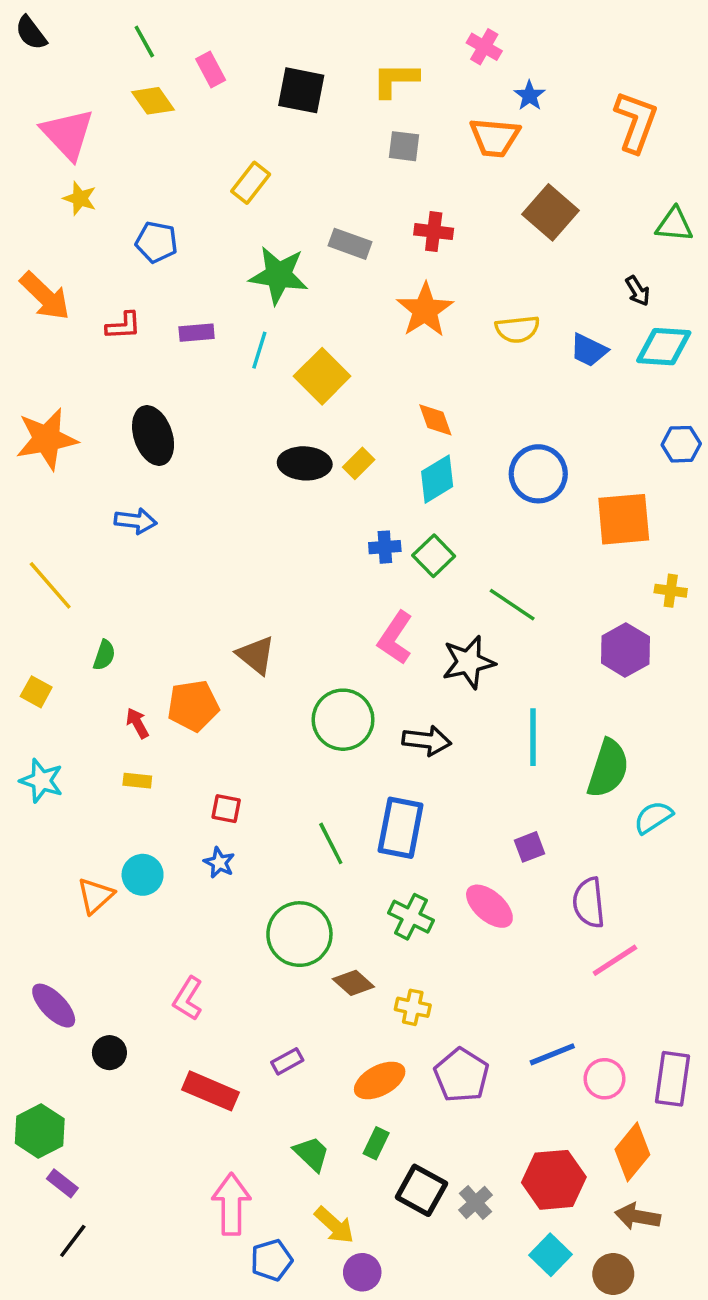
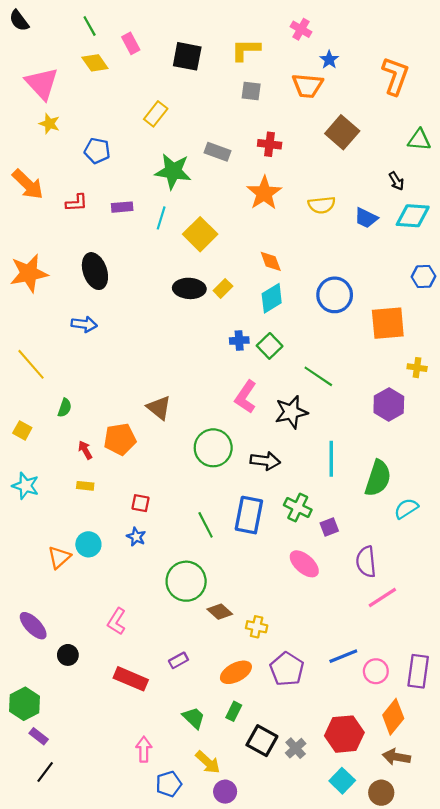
green cross: (411, 917) -> (298, 507), moved
pink arrow: (231, 1204) -> (144, 749), size x0.7

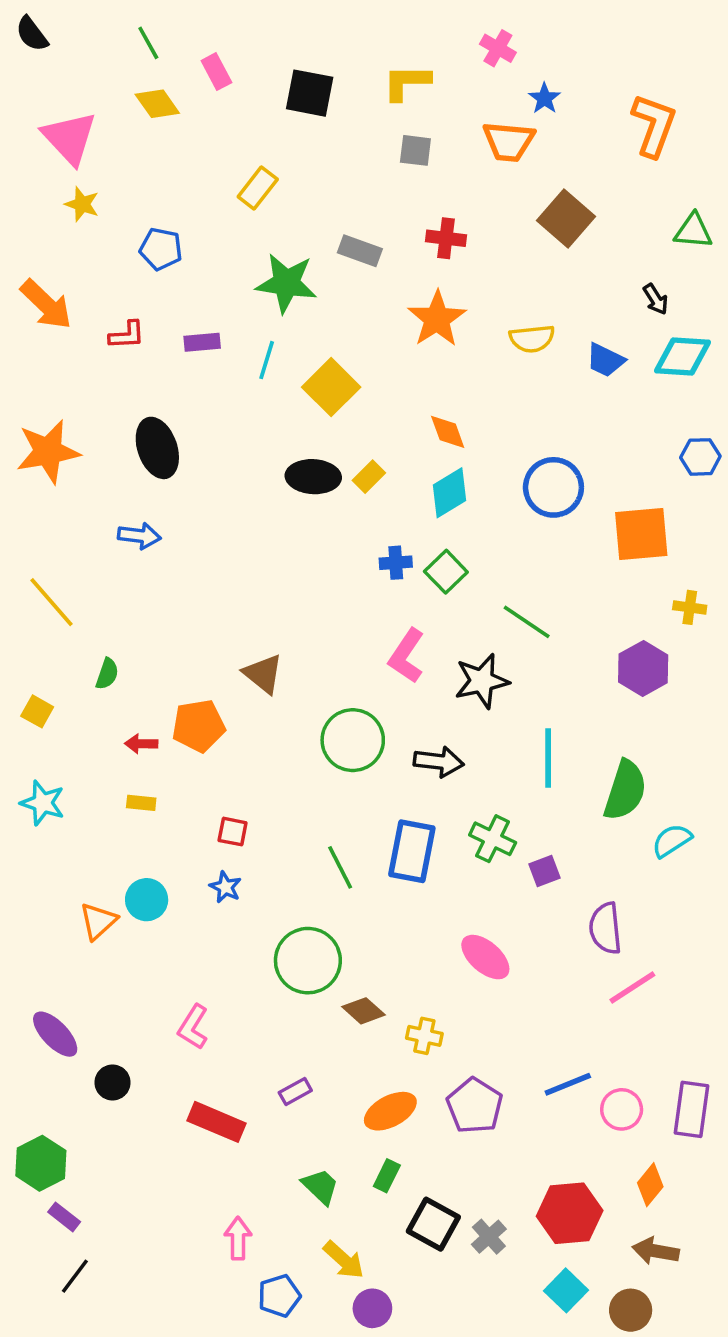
red arrow: (85, 450) -> (141, 744), turned -60
pink ellipse: (304, 564) -> (485, 957), moved
orange diamond: (393, 717) -> (650, 1185), size x0.7

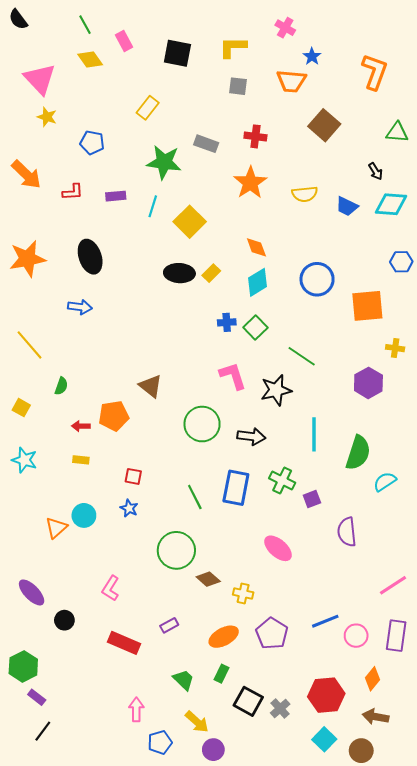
pink L-shape: (406, 656) -> (233, 376), turned 128
pink line: (632, 987) -> (393, 585), moved

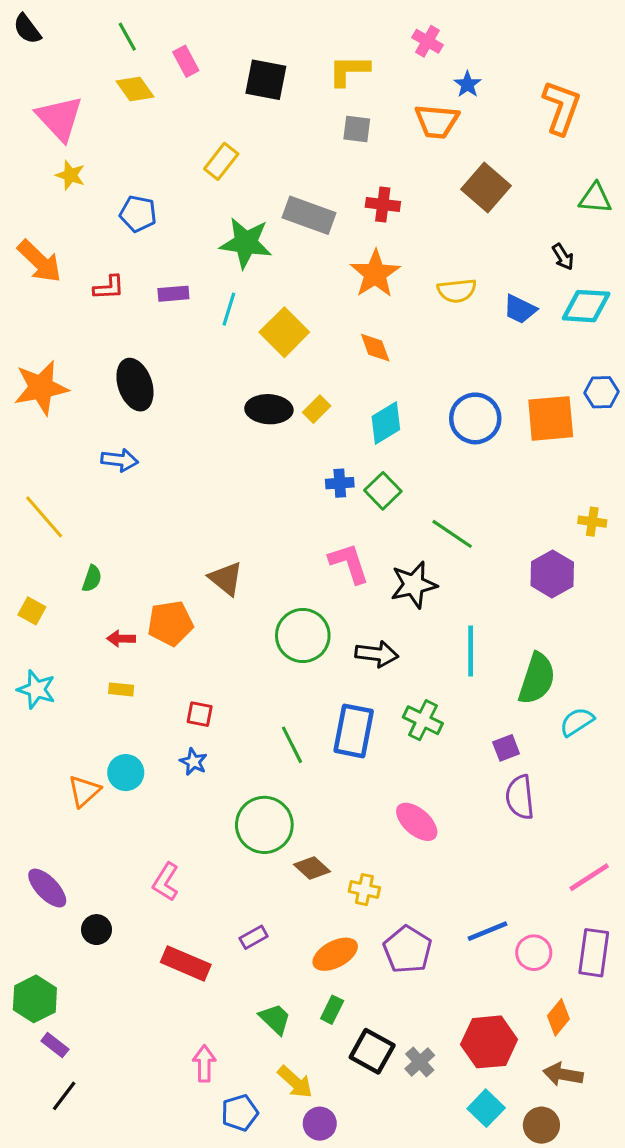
gray rectangle: (206, 144) -> (309, 215), size x1.4
orange diamond: (256, 247) -> (375, 348), moved
orange square: (367, 306) -> (551, 418), moved
purple square: (312, 499) -> (506, 748), moved

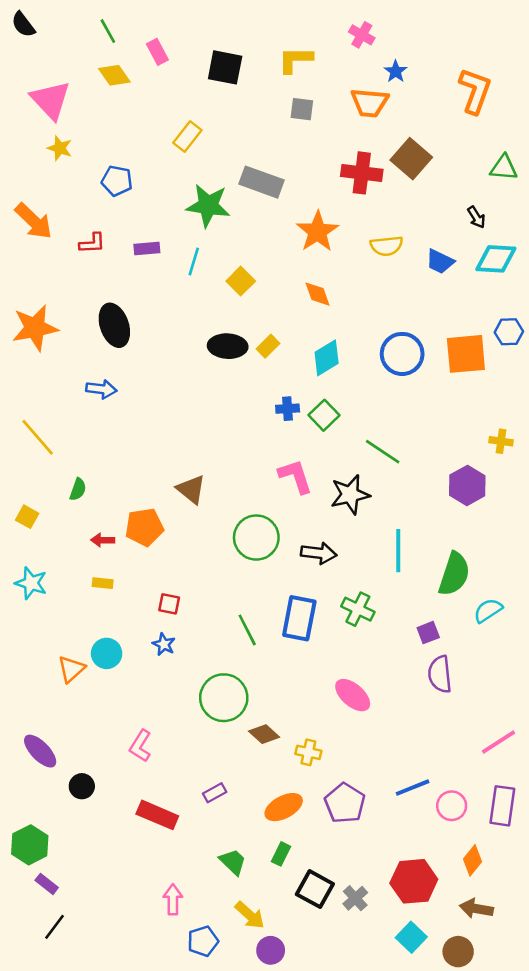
red cross: (383, 204) -> (362, 173), moved, size x1.4
yellow square: (284, 332) -> (241, 281), size x0.7

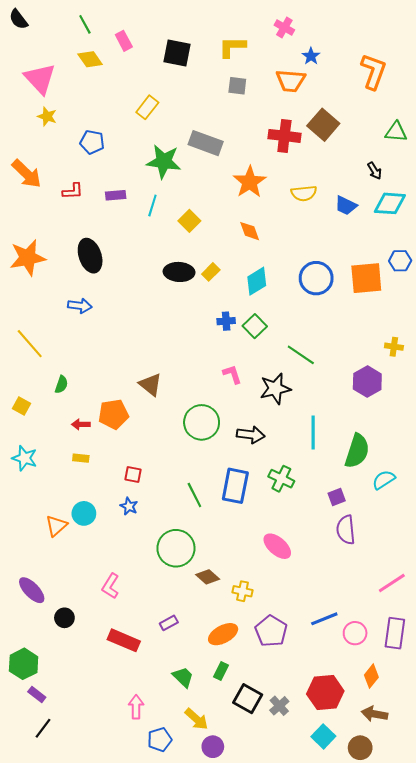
pink L-shape: (295, 476) -> (232, 374), size x0.7

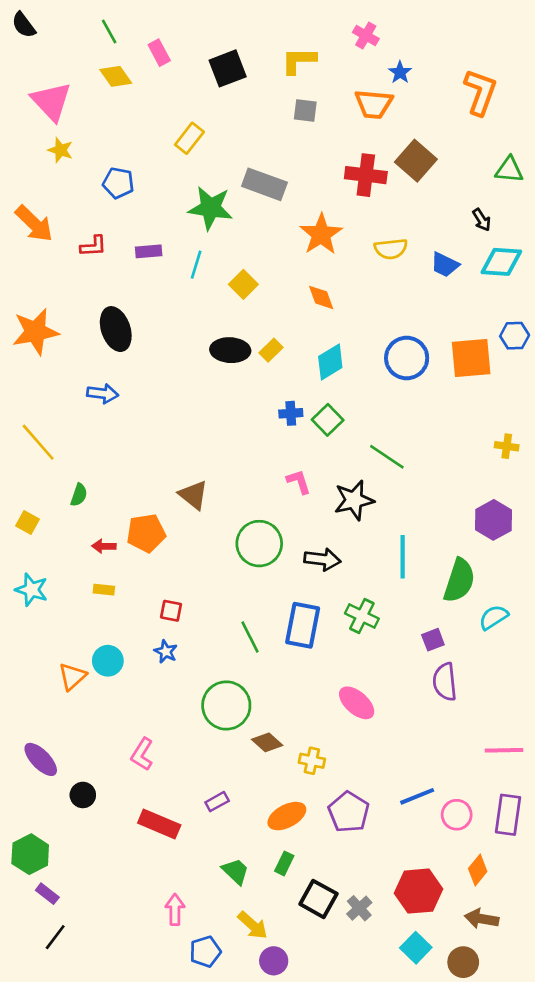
black square: (177, 53) -> (228, 68), turned -32
purple hexagon: (367, 381) -> (493, 520), moved
pink line: (392, 583) -> (504, 750), turned 32

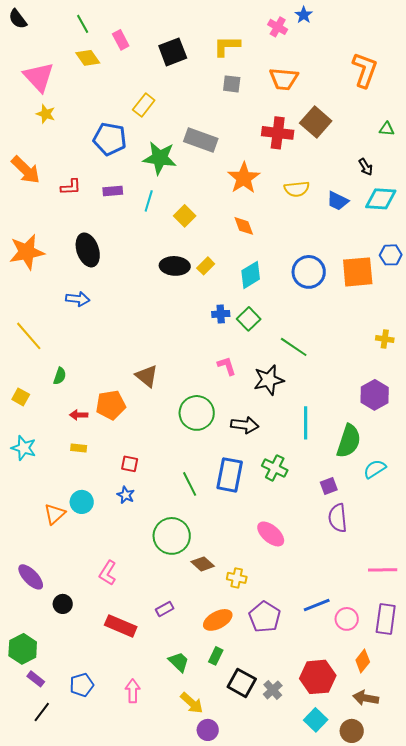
blue star: (400, 72) -> (304, 15), moved
green triangle: (509, 170) -> (387, 129), size x0.7
blue pentagon: (118, 183) -> (110, 139), moved, size x1.4
blue pentagon: (205, 952) -> (82, 685), moved

